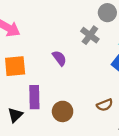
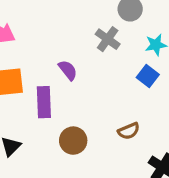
purple rectangle: (34, 97) -> (44, 102), moved

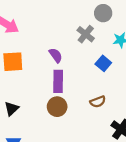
blue square: (148, 76) -> (103, 63), moved
purple rectangle: (44, 102) -> (58, 81), moved

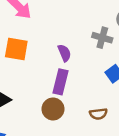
gray cross: (86, 34) -> (102, 38), turned -36

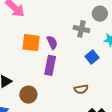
orange square: (16, 49) -> (31, 43), moved
brown circle: (53, 109) -> (28, 95), moved

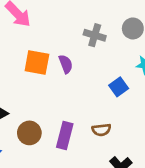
gray cross: (81, 29) -> (95, 35), moved
purple rectangle: (50, 65) -> (65, 135), moved

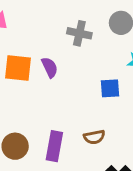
blue square: (119, 87) -> (110, 88), turned 36

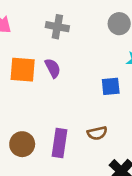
gray cross: (79, 33) -> (57, 27), moved

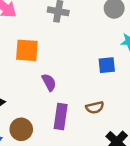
purple semicircle: (53, 68) -> (49, 82), moved
brown circle: (22, 144) -> (21, 129), moved

